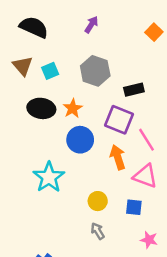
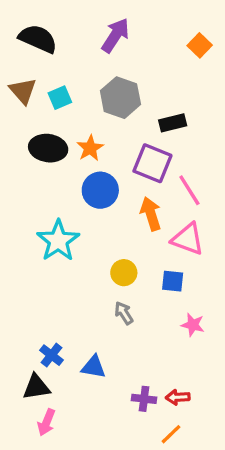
purple arrow: (91, 25) -> (115, 35), size x1.5

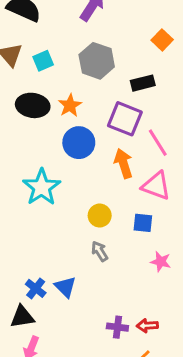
orange square: (200, 45) -> (162, 40), moved
blue triangle: (94, 367) -> (65, 287), moved, turned 35

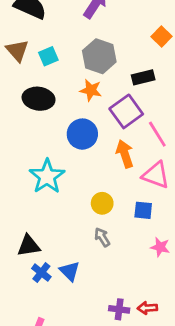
orange star: (70, 105) -> (91, 90), moved, turned -30
purple square: (125, 119) -> (126, 111), turned 32
black triangle: (22, 317) -> (29, 246), moved

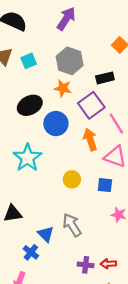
black ellipse: (39, 99) -> (30, 105), moved, turned -35
gray arrow: (102, 237) -> (72, 225), moved, size x1.5
blue cross: (41, 273) -> (31, 252), moved

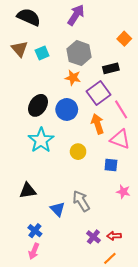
black ellipse: (30, 105) -> (38, 105), moved, turned -30
yellow circle: (72, 179) -> (78, 152), moved
blue cross: (31, 252) -> (35, 231), moved
purple cross: (86, 265) -> (93, 237), turned 32

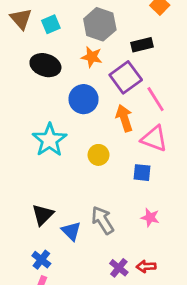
black ellipse: (38, 105) -> (45, 65), moved, turned 75
black triangle: (28, 191) -> (43, 215), moved, turned -36
pink star: (123, 192) -> (150, 217), moved

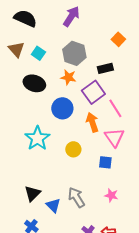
cyan square: (51, 24) -> (38, 53), turned -32
pink triangle: (154, 139) -> (114, 137), turned 35

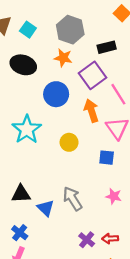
black triangle: (32, 193) -> (21, 194), turned 42

